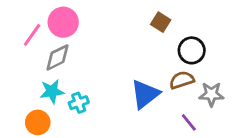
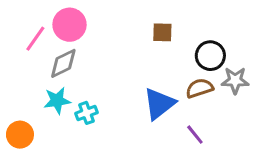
brown square: (161, 22) -> (162, 32), moved, turned -30
gray star: (211, 94) -> (235, 80), moved
orange circle: (38, 122) -> (20, 135), moved
purple line: (189, 122) -> (195, 135), moved

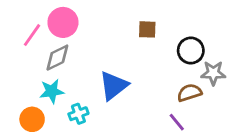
brown semicircle: (200, 88) -> (189, 93), moved
blue triangle: (159, 104) -> (114, 86), moved
cyan cross: (87, 113) -> (78, 114), moved
orange circle: (20, 135) -> (32, 119), moved

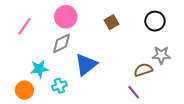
pink circle: (63, 22) -> (66, 17), moved
brown square: (147, 29) -> (111, 22), turned -32
black circle: (191, 51) -> (155, 21), moved
gray diamond: (57, 58) -> (62, 43), moved

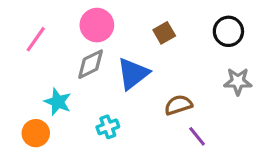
blue triangle: (86, 65) -> (133, 74), moved
cyan star: (39, 69) -> (58, 102), turned 30
brown semicircle: (143, 70) -> (178, 105), moved
cyan cross: (59, 86) -> (108, 127), moved

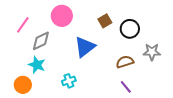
black circle: (228, 31) -> (130, 29), moved
gray diamond: (91, 64) -> (41, 41), moved
brown semicircle: (178, 105) -> (125, 62), moved

